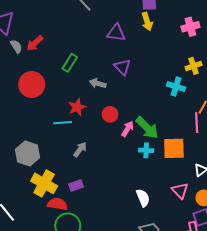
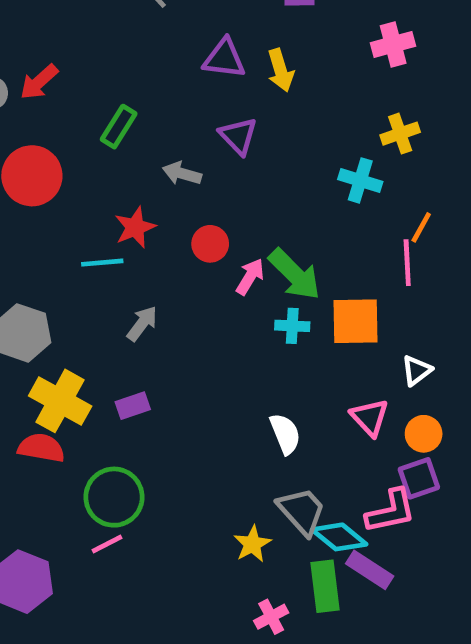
yellow arrow: (147, 22) -> (281, 70), moved
red semicircle: (57, 204) -> (41, 448), moved

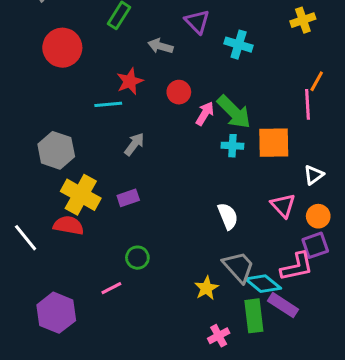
cyan cross: (360, 180) -> (239, 45), moved
green circle: (114, 497) -> (137, 258), moved, size x0.6

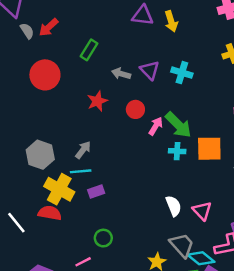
purple triangle: (197, 22) -> (150, 70), moved
cyan line: (108, 104) -> (81, 171), moved
gray arrow: (134, 144) -> (83, 150), moved
pink triangle: (283, 205) -> (202, 211), moved

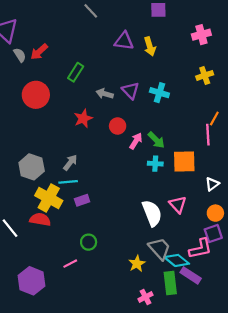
green arrow: (178, 125) -> (156, 140), size x0.7
white semicircle: (174, 206) -> (152, 213), size x1.4
pink triangle: (202, 211) -> (178, 204), moved

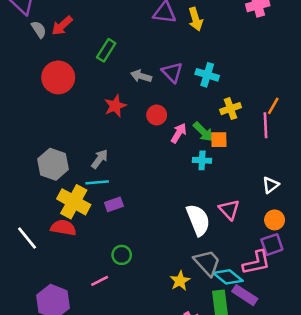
yellow cross: (205, 75) -> (231, 109), moved
orange square: (184, 161) -> (219, 140), moved, size x0.6

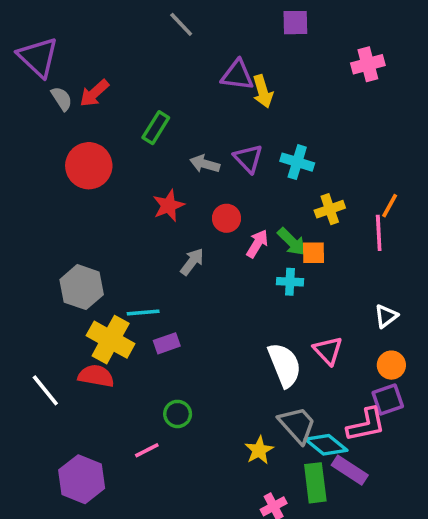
yellow arrow: (196, 19) -> (263, 91), moved
gray arrow: (100, 159) -> (192, 262), moved

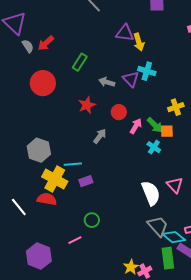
cyan cross: (297, 162) -> (147, 71), moved
cyan cross: (290, 282) -> (154, 147), turned 32
yellow star: (259, 450) -> (131, 267), moved

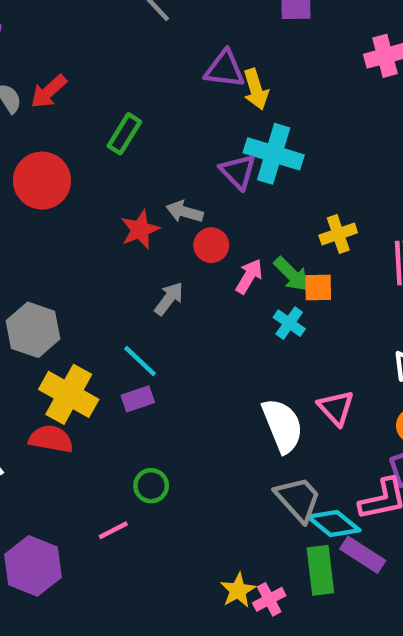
cyan cross: (147, 71) -> (274, 154), size x1.4
gray arrow: (107, 82) -> (185, 212), moved
cyan line: (73, 164) -> (140, 361), moved, turned 48

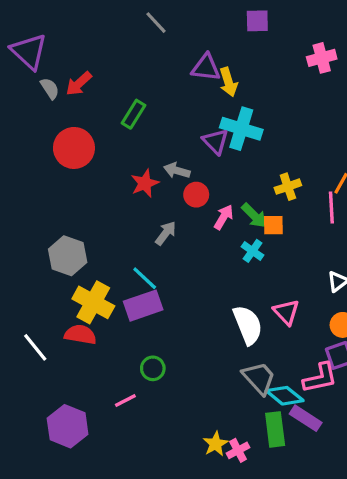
purple rectangle: (138, 399) -> (143, 306), size x1.6

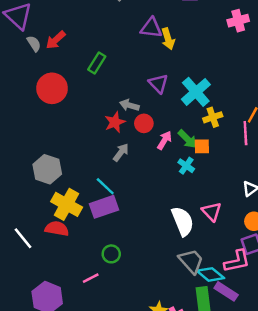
cyan cross: (241, 129) -> (196, 92), moved, turned 32
red star: (145, 183) -> (115, 122), moved

